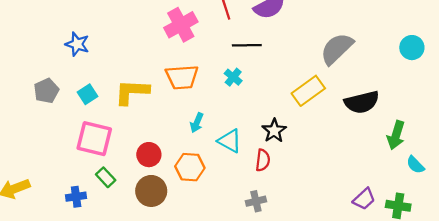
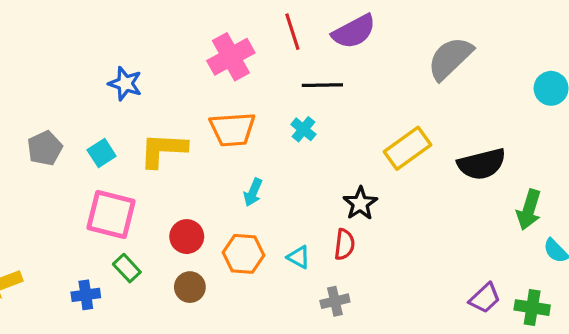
blue star: (77, 44) -> (125, 84), moved
gray semicircle: (337, 49) -> (450, 58), moved
cyan triangle: (230, 141) -> (299, 257), moved, size x0.7
brown circle: (151, 191) -> (190, 287), size x0.7

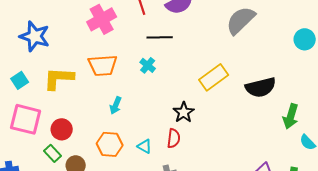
blue star: (125, 84) -> (35, 36), size x1.4
red circle: (187, 237) -> (62, 129), moved
green rectangle: (127, 268) -> (53, 153), moved

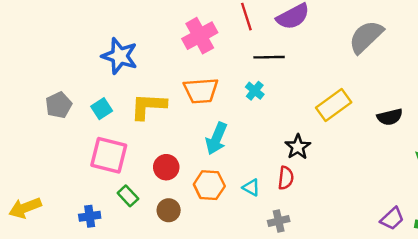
black semicircle: (261, 87) -> (390, 117), size x0.7
cyan arrow: (116, 105) -> (216, 138), size x1.5
red circle: (62, 129) -> (166, 167), moved
green rectangle: (53, 153) -> (128, 196), moved

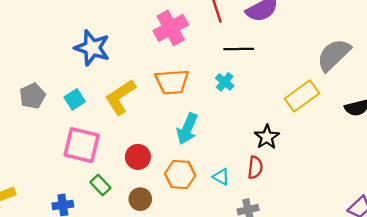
gray semicircle: (366, 37) -> (334, 55), moved
yellow L-shape: (148, 106) -> (120, 97), turned -36

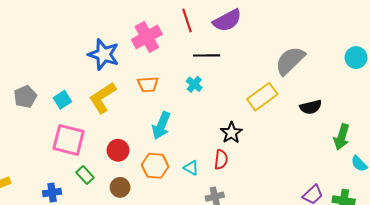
blue star: (92, 48) -> (104, 54), moved
orange trapezoid: (172, 82) -> (148, 84), size x0.7

